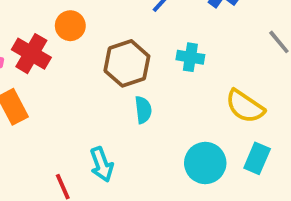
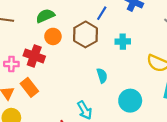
brown hexagon: (127, 63) -> (85, 34), moved
cyan circle: (205, 163) -> (130, 101), moved

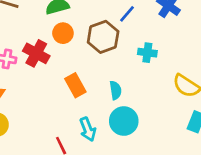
orange rectangle: (29, 87) -> (75, 85), moved
cyan circle: (130, 101) -> (124, 121), moved

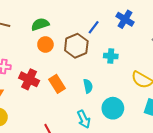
red cross: (36, 53) -> (29, 79), moved
cyan circle: (124, 121) -> (113, 108), moved
cyan arrow: (88, 129) -> (84, 119), moved

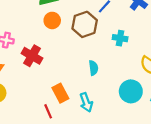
orange rectangle: (57, 84) -> (60, 93), moved
cyan circle: (113, 108) -> (131, 91), moved

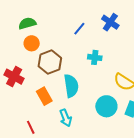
brown hexagon: (85, 24) -> (50, 62), moved
cyan semicircle: (93, 68) -> (71, 86), size x1.6
orange rectangle: (60, 93) -> (44, 96), moved

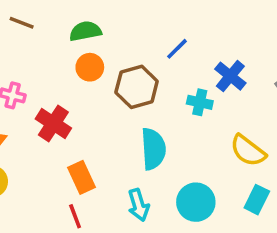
blue cross: (110, 22) -> (230, 76), moved
brown hexagon: (50, 62) -> (137, 87), moved
orange rectangle: (44, 96) -> (82, 177), moved
cyan circle: (106, 106) -> (196, 202), moved

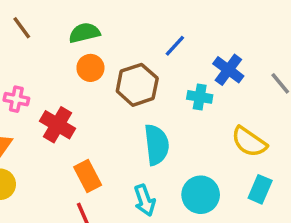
brown line: (22, 23) -> (22, 28), turned 35

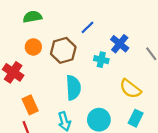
orange circle: (90, 68) -> (33, 47), moved

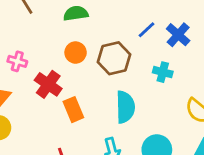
blue cross: (120, 44) -> (178, 35), moved
orange rectangle: (30, 105) -> (73, 110), moved

